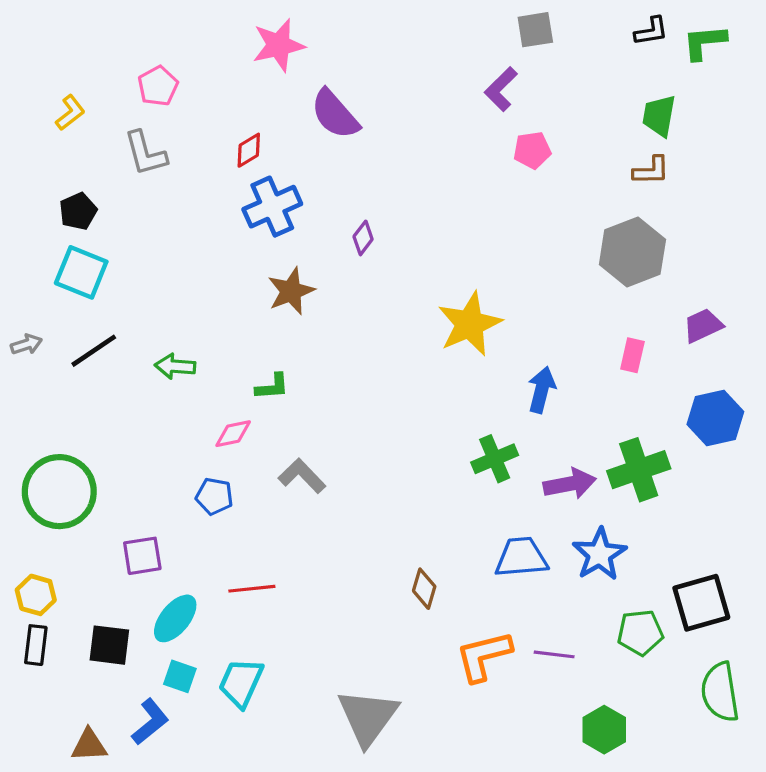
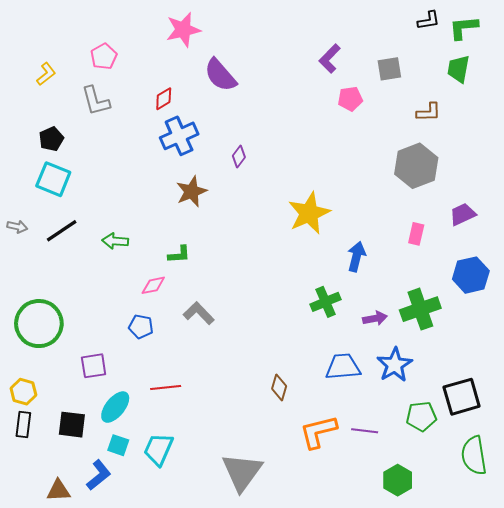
gray square: (535, 30) -> (389, 69), moved
green trapezoid: (659, 116) -> (458, 69), moved
gray arrow: (26, 344) -> (17, 227), turned 30
purple arrow: (570, 484) -> (375, 318), size x0.7

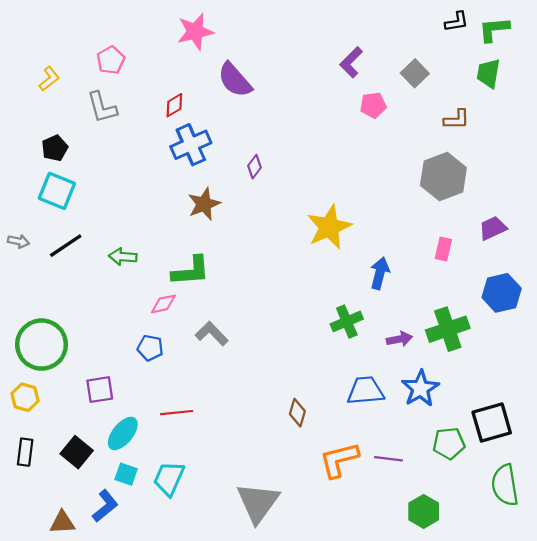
gray square: (389, 69) -> (415, 73), turned -35
green L-shape: (179, 254) -> (191, 271), size x1.6
yellow hexagon: (23, 392) -> (25, 397), moved
black square: (72, 425) -> (77, 452), turned 32

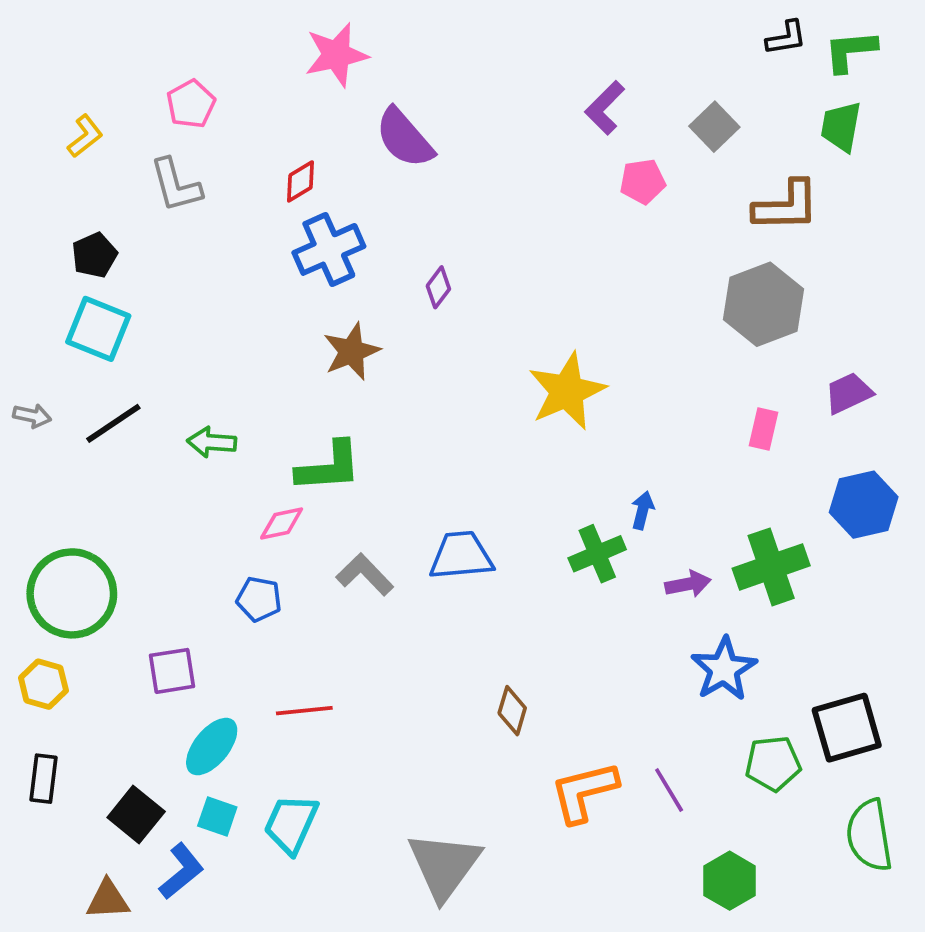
brown L-shape: (457, 119) -> (786, 206), size x1.5
blue arrow: (380, 273) -> (643, 510), moved, size x0.7
blue trapezoid: (365, 391) -> (461, 556), moved
black square: (77, 452) -> (136, 815), moved
purple line: (388, 459) -> (669, 790), turned 52

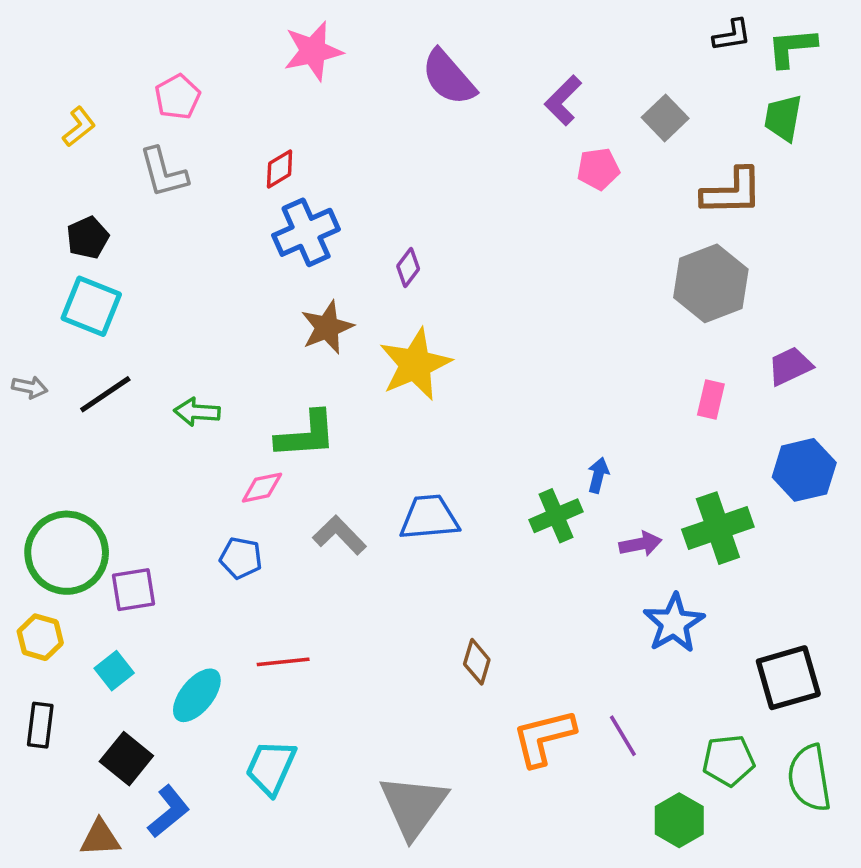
purple semicircle: (404, 138) -> (449, 77), moved
yellow star: (567, 391) -> (415, 364), moved
purple square: (172, 671) -> (134, 590), moved
green pentagon: (773, 764) -> (728, 760), moved
cyan square: (217, 816) -> (114, 671), moved, turned 33

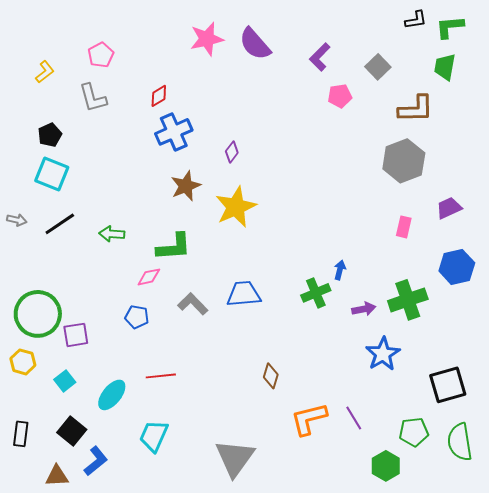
pink star: (313, 51) -> (207, 39), moved
black rectangle: (40, 725) -> (21, 434), moved

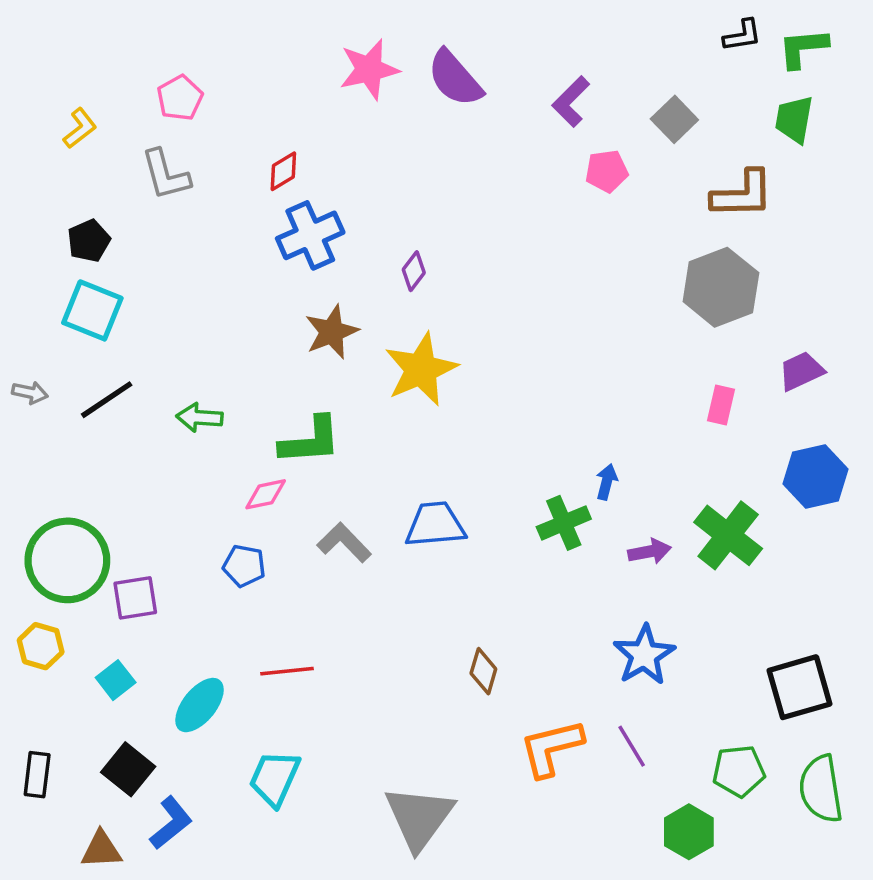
green cross: (408, 300) -> (728, 535), turned -33
blue star: (383, 354) -> (644, 655), moved

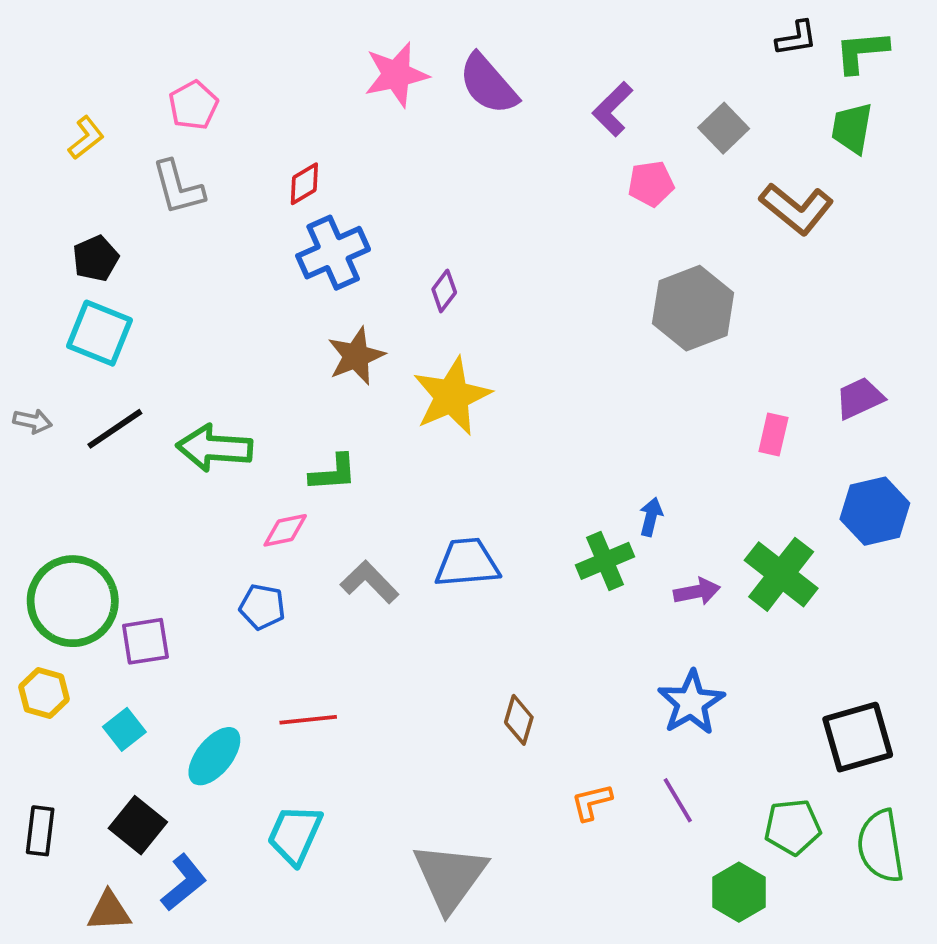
brown L-shape: (742, 194) -> (796, 209), turned 40
gray hexagon: (721, 287) -> (693, 308), moved
green arrow: (200, 418) -> (214, 448), size x1.5
green L-shape: (310, 441) -> (333, 473), size x0.7
orange L-shape: (551, 748) -> (592, 802), size x0.6

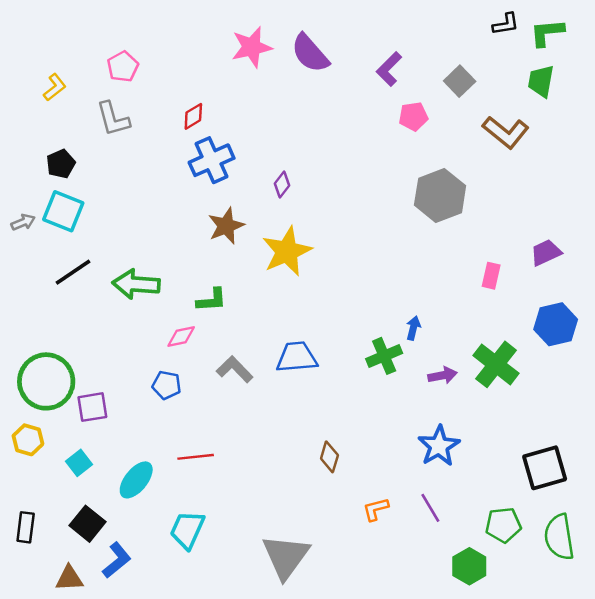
gray arrow: (33, 421) -> (23, 222), moved, turned -35

